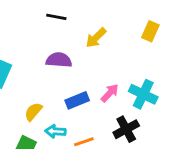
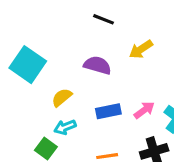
yellow semicircle: (33, 112) -> (62, 97), moved
cyan arrow: (55, 131) -> (65, 127), moved, turned -36

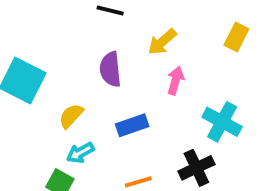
purple semicircle: (97, 65) -> (110, 69), turned -104
pink arrow: (144, 110) -> (175, 81), moved, turned -30

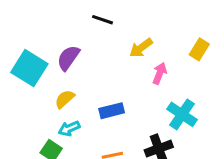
purple semicircle: (110, 69) -> (68, 58), moved, turned 36
pink arrow: (175, 81) -> (160, 73), moved

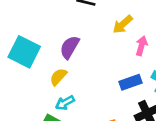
purple semicircle: (68, 58) -> (70, 47), moved
blue rectangle: (112, 111) -> (130, 82), moved

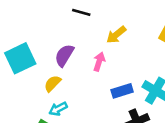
pink arrow: (141, 46) -> (99, 62), moved
cyan square: (24, 52) -> (20, 58), turned 36

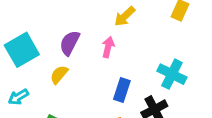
blue rectangle: (122, 91) -> (122, 90), moved, turned -50
cyan arrow: (58, 109) -> (18, 97), moved

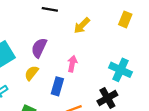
pink arrow: (108, 47) -> (72, 64), moved
blue rectangle: (122, 90) -> (57, 86), moved

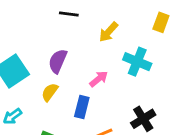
pink arrow: (72, 64) -> (99, 79), turned 42
cyan cross: (120, 70) -> (137, 62), moved

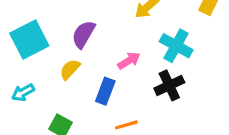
black cross: (143, 119) -> (169, 85), moved

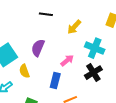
yellow semicircle: (70, 69) -> (24, 71), moved, turned -56

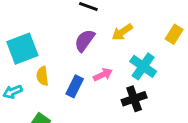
purple semicircle: (38, 48) -> (85, 40), moved
blue rectangle: (55, 81) -> (75, 86), moved

